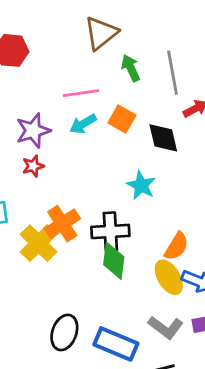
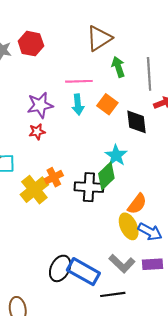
cyan arrow: (83, 124) -> (78, 105), turned -72
orange cross: (62, 224) -> (54, 177), size x0.7
green diamond: (114, 261) -> (106, 176), moved, turned 32
black ellipse: (64, 332) -> (60, 268), moved

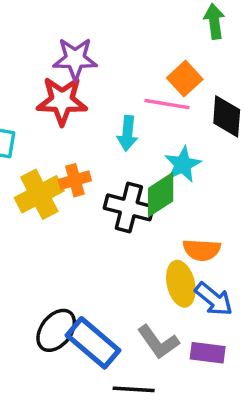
pink line: (79, 81) -> (167, 104), moved
cyan arrow: (78, 105) -> (127, 133), moved
red star: (37, 132) -> (62, 101), size x1.8
orange semicircle: (137, 204) -> (202, 250), turned 45

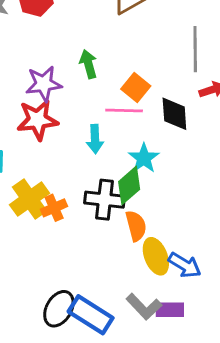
green arrow: (214, 21) -> (88, 64), moved
orange cross: (75, 180) -> (54, 208), moved
orange semicircle: (202, 250) -> (136, 226), moved, turned -100
purple rectangle: (208, 353) -> (170, 310), moved

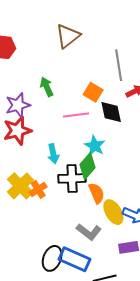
orange square: (136, 88) -> (93, 92), moved
cyan arrow: (95, 139) -> (53, 154), moved
gray L-shape: (144, 307) -> (89, 232), moved

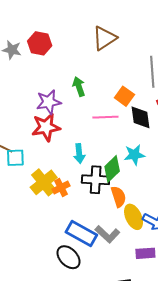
cyan star: (95, 146) -> (134, 155), moved, turned 30
black ellipse: (52, 258) -> (69, 257), turned -70
blue rectangle: (75, 259) -> (81, 234), moved

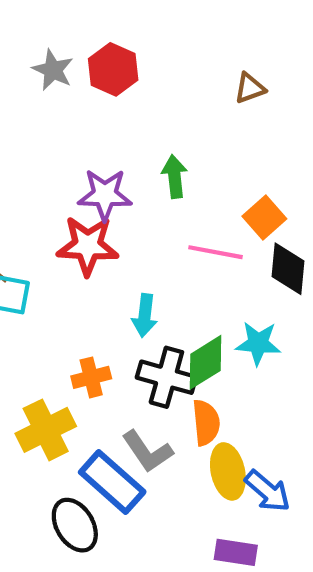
brown triangle: (104, 38) -> (250, 88), size x0.6
yellow cross: (44, 182) -> (46, 430), moved
gray L-shape: (107, 234) -> (147, 451), moved

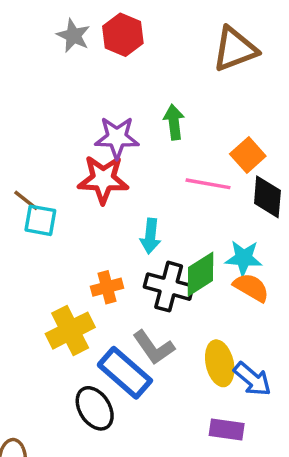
brown triangle: (250, 88) -> (235, 49), size x1.8
orange semicircle: (206, 423) -> (251, 287), moved, turned -54

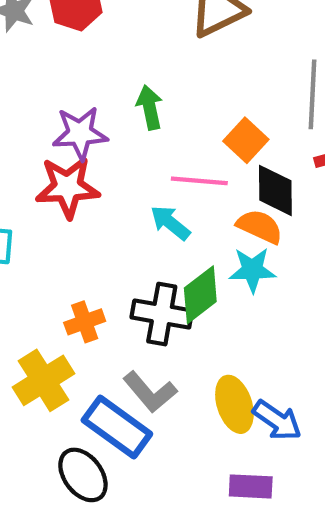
cyan arrow: (150, 236) -> (170, 223), moved, turned 128
orange semicircle: (251, 287) -> (260, 227), moved

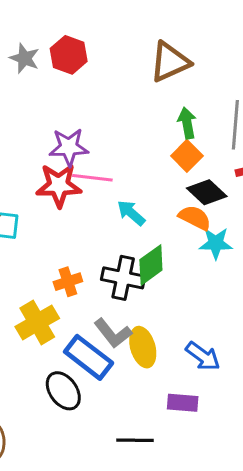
green arrow: (150, 107) -> (187, 123), moved
pink line: (199, 181) -> (92, 178), moved
black diamond: (275, 190) -> (207, 192), turned -48
cyan star: (252, 270) -> (216, 243), moved
yellow ellipse: (234, 404) -> (143, 347), moved

